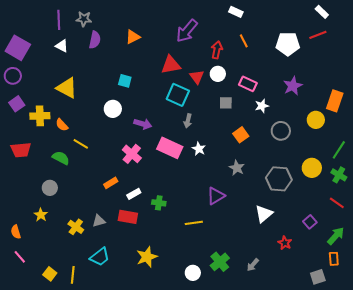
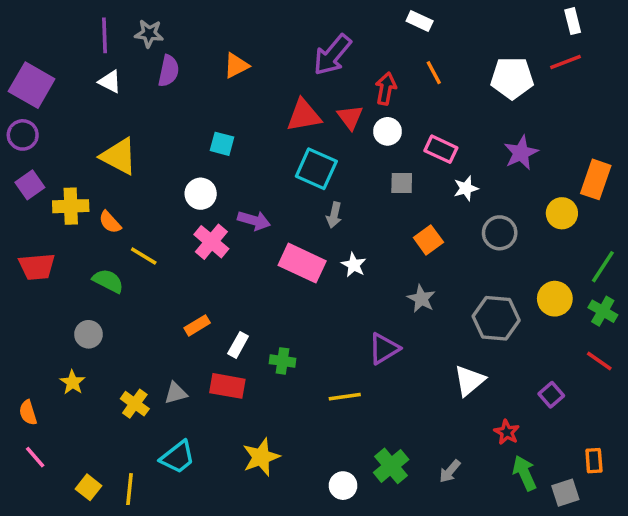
white rectangle: (322, 12) -> (573, 21), turned 32
red triangle: (197, 77) -> (350, 117), moved
pink cross: (132, 154) -> (211, 242), moved
white rectangle: (134, 194) -> (238, 345), turned -32
green arrow: (336, 236) -> (525, 473), moved, turned -66

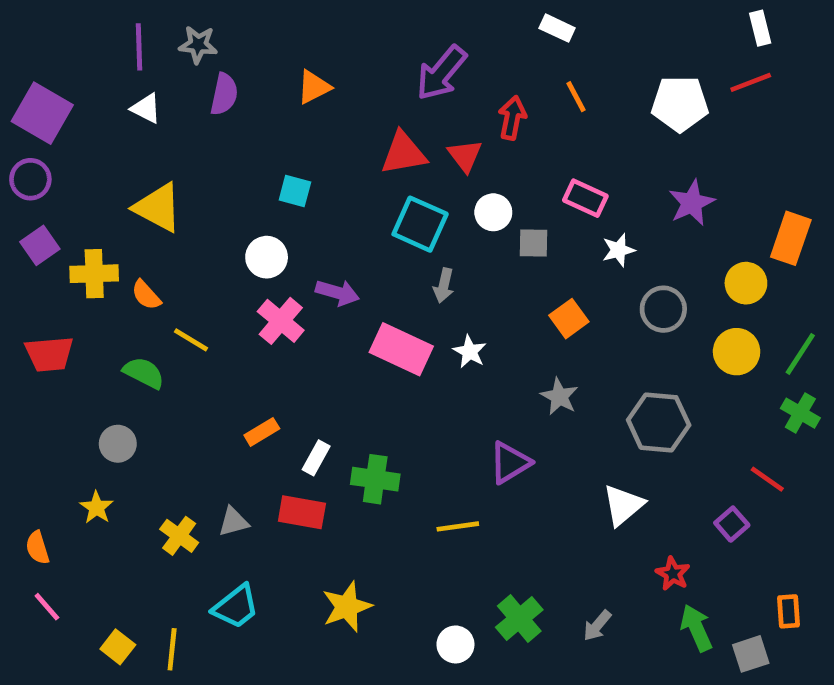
white circle: (388, 131) -> (493, 212), moved
yellow circle: (555, 299) -> (737, 352), moved
green cross: (282, 361) -> (375, 479), size x1.4
red line: (599, 361) -> (767, 479), moved

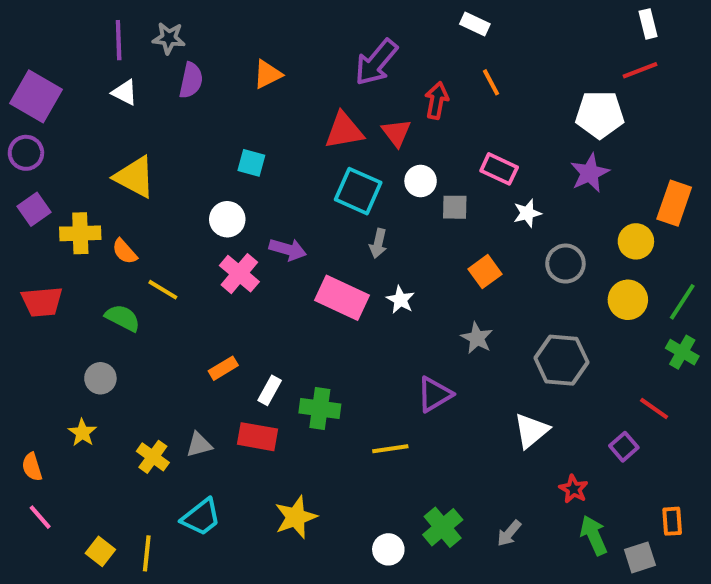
white pentagon: (680, 104) -> (600, 115), moved

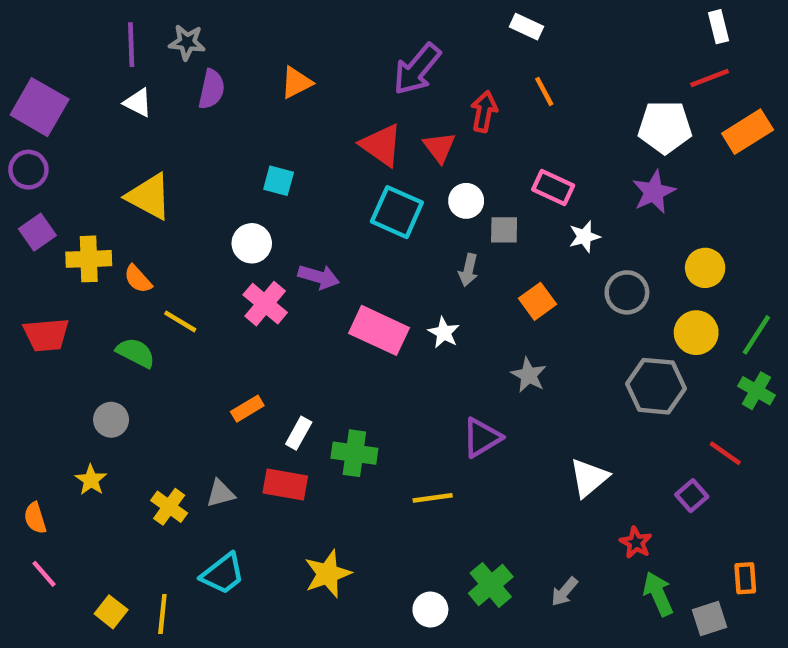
red triangle: (344, 131) -> (381, 145), turned 45
orange rectangle: (674, 203) -> (748, 132), moved, turned 39
gray arrow: (378, 243) -> (468, 270), moved
gray hexagon: (561, 360) -> (656, 386), moved

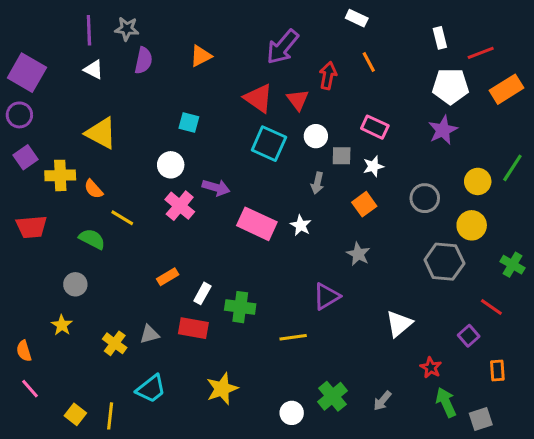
white rectangle: (718, 27) -> (440, 38), moved
white star: (584, 237) -> (373, 166), moved
green line: (756, 335) -> (512, 168), moved
orange rectangle: (745, 578) -> (497, 371), moved

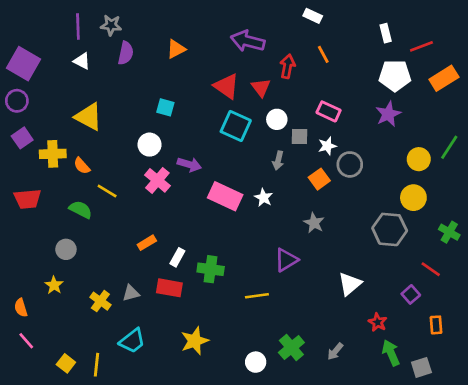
purple arrow: (283, 47) -> (248, 41), turned 64
gray circle: (425, 198) -> (350, 164), moved

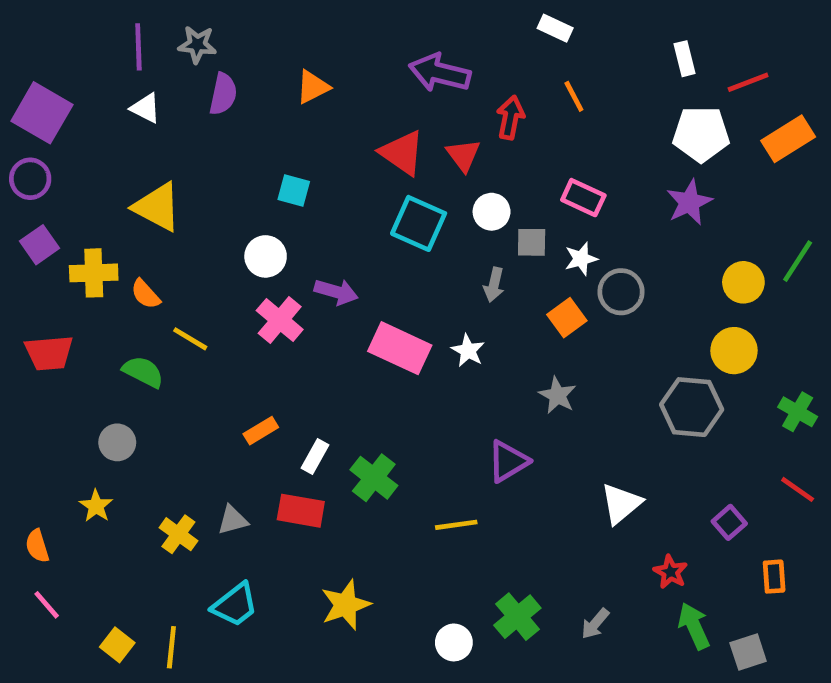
green cross: (211, 269) -> (374, 478), turned 30
red line: (431, 269) -> (798, 489), moved

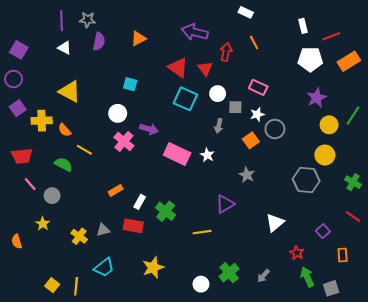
purple square: (42, 113) -> (19, 50), size x0.7
purple star: (689, 202) -> (317, 98), moved
pink line: (47, 605) -> (30, 184), moved

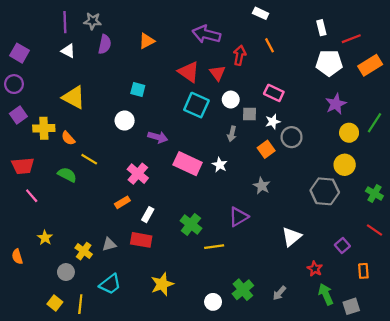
pink cross: (124, 141) -> (138, 174), moved
gray circle: (52, 196) -> (66, 272), moved
green cross: (166, 211) -> (191, 224), moved

